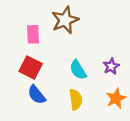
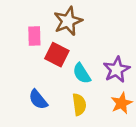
purple star: (111, 66) -> (117, 70), size x1.5
red square: (31, 67) -> (57, 55), moved

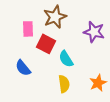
purple star: (117, 70) -> (94, 32), moved, turned -30
blue semicircle: (38, 99) -> (23, 68), moved

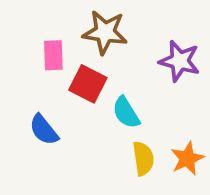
brown star: (55, 17) -> (105, 32), turned 30
yellow semicircle: (64, 84) -> (143, 159), moved

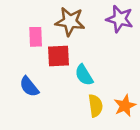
purple star: (180, 61) -> (120, 19), moved
red square: (88, 84) -> (59, 56), turned -30

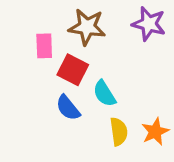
red square: (59, 56) -> (73, 70), turned 30
blue semicircle: (29, 87) -> (68, 108), moved

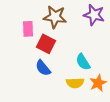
cyan semicircle: (104, 94) -> (83, 62), moved
yellow semicircle: (119, 132) -> (75, 83), turned 96

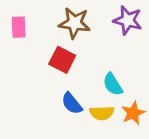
pink rectangle: (28, 29) -> (19, 27), moved
blue semicircle: (43, 68) -> (72, 103), moved

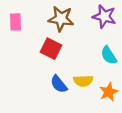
cyan semicircle: (113, 84) -> (109, 55), moved
yellow semicircle: (102, 113) -> (83, 81), moved

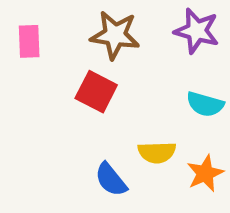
cyan semicircle: (109, 55) -> (205, 104), turned -42
blue semicircle: (59, 84) -> (111, 180), moved

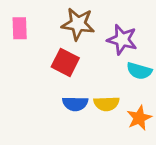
purple star: (197, 31) -> (122, 40), moved
blue semicircle: (111, 180) -> (75, 104), moved, turned -50

